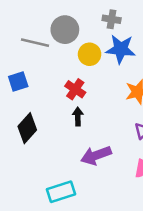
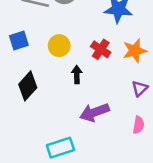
yellow circle: (90, 54) -> (59, 46), moved
red cross: (75, 89) -> (101, 49), moved

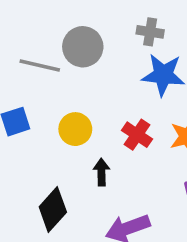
black diamond: (28, 86) -> (53, 209), moved

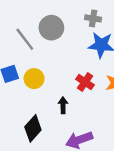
gray line: (40, 65) -> (25, 39), turned 40
yellow circle: (75, 129) -> (34, 79), moved

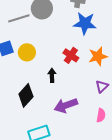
gray line: (25, 39) -> (19, 18), turned -70

